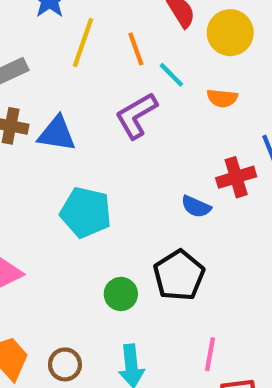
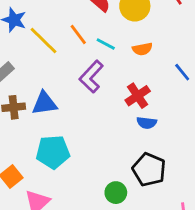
yellow line: (83, 42) -> (43, 41), turned -48
red cross: (236, 177) -> (138, 96), moved
cyan pentagon: (86, 212) -> (53, 152), moved

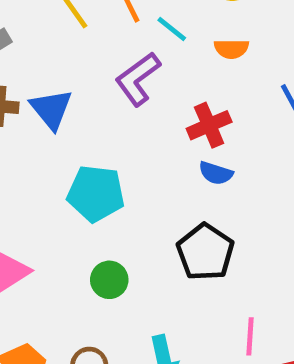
blue triangle: (44, 103) -> (51, 109), turned 48
cyan pentagon: (53, 152) -> (96, 193), moved
green circle: (116, 193) -> (109, 280), moved

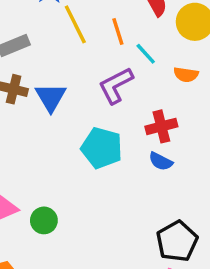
cyan pentagon: (96, 193) -> (102, 148), moved
black pentagon: (205, 252) -> (177, 241), moved
green circle: (109, 280) -> (44, 220), moved

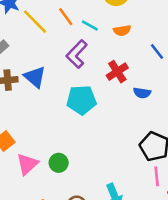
blue semicircle: (161, 161) -> (142, 93), moved

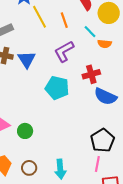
cyan line: (90, 25) -> (90, 32), moved
blue semicircle: (142, 93) -> (105, 96), size x1.6

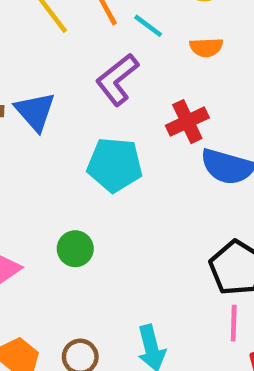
cyan line: (90, 32) -> (148, 26), moved
green circle: (25, 131) -> (75, 249), moved

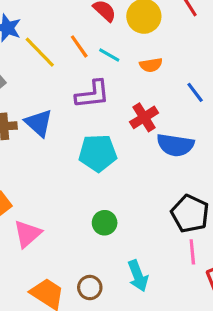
purple L-shape: (117, 80) -> (92, 94), turned -141
green circle: (75, 249) -> (105, 223), moved

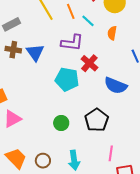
orange semicircle: (151, 65) -> (112, 33), turned 96
red cross: (144, 117) -> (89, 63), moved, turned -30
black pentagon: (190, 214) -> (97, 120), moved

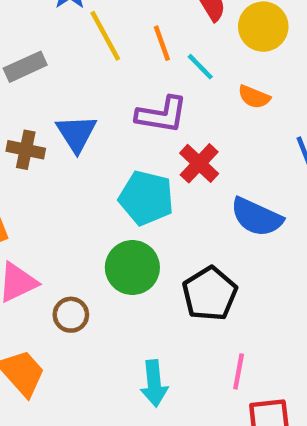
orange semicircle: (112, 33) -> (254, 97), turned -80
brown cross: (13, 50) -> (26, 150), moved
green circle: (61, 123) -> (132, 268), moved, size x1.5
brown circle: (43, 161) -> (71, 315), moved

